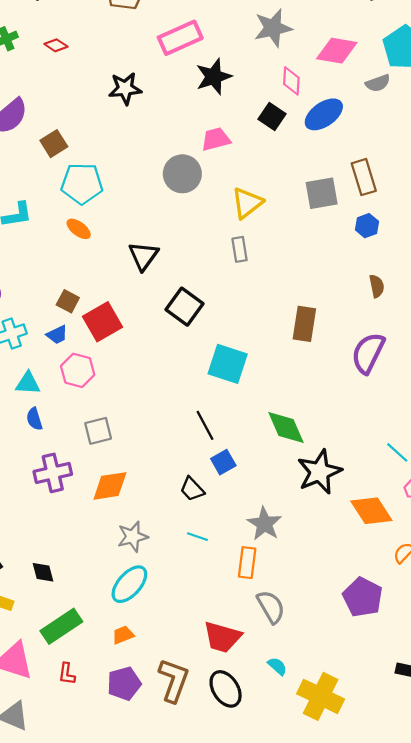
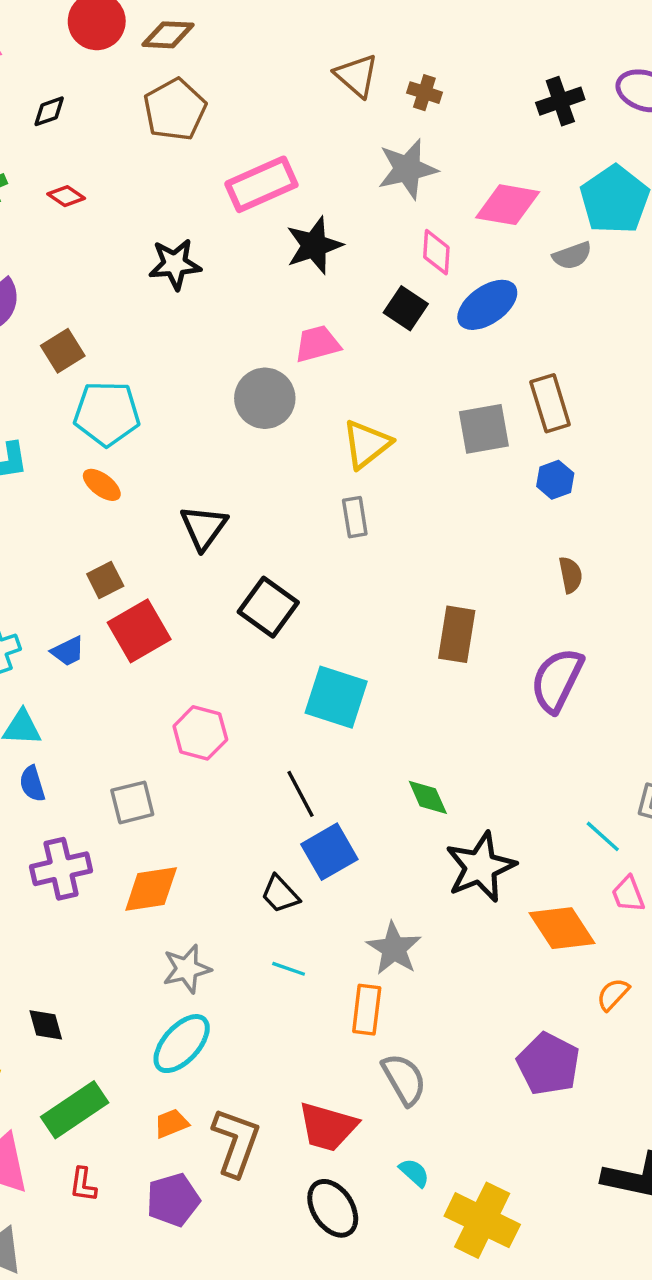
brown square: (68, 301) -> (105, 580), moved, turned 35
pink hexagon: (78, 370) -> (200, 733), moved
green diamond: (286, 428) -> (428, 797), size x0.7
blue square: (223, 462) -> (329, 852), size x1.4
brown L-shape: (174, 680) -> (236, 1142), moved

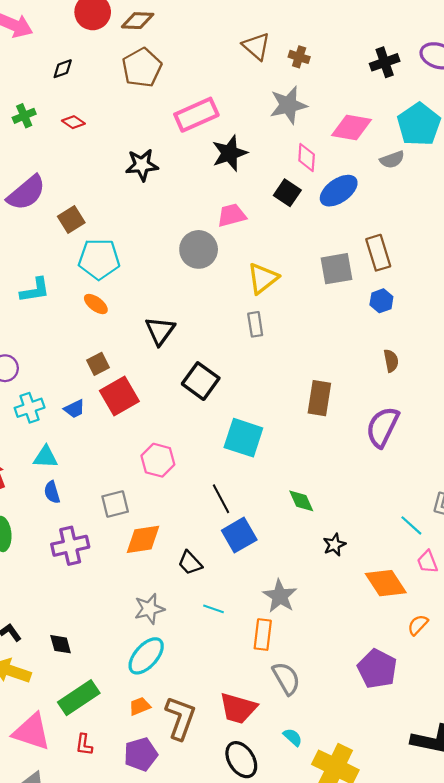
black star: (480, 867) -> (334, 545), size x0.5
orange diamond: (151, 889) -> (143, 539), moved
black trapezoid: (280, 894) -> (190, 563), moved

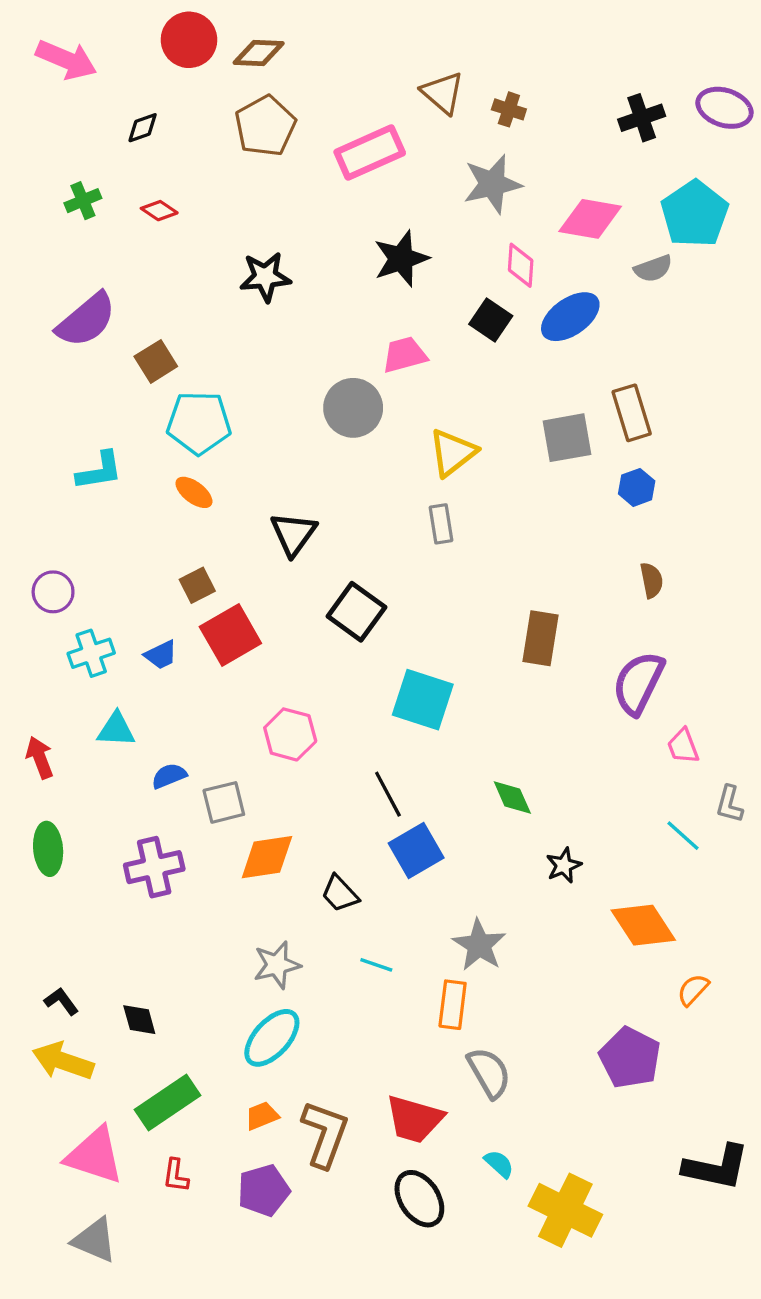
pink rectangle: (196, 115) -> (370, 153), moved
blue semicircle: (52, 492) -> (169, 776), moved, turned 85
pink trapezoid: (427, 562) -> (683, 746), moved

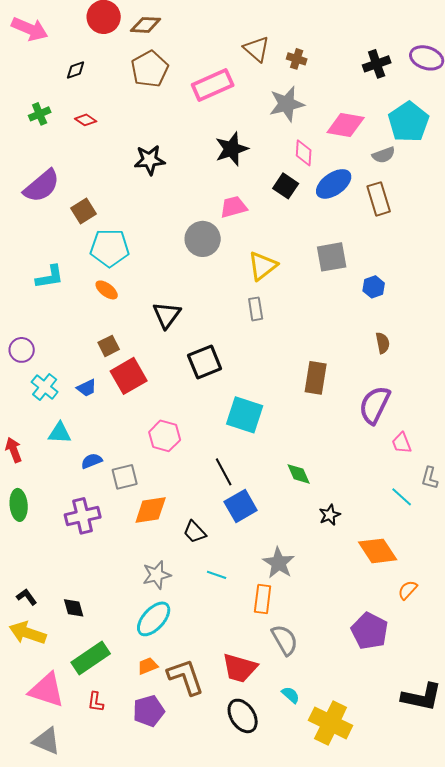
brown rectangle: (632, 413) -> (379, 199), moved
black square: (356, 612) -> (205, 362), turned 32
cyan cross: (91, 653) -> (45, 387), turned -32
brown L-shape: (325, 1134) -> (186, 677), turned -39

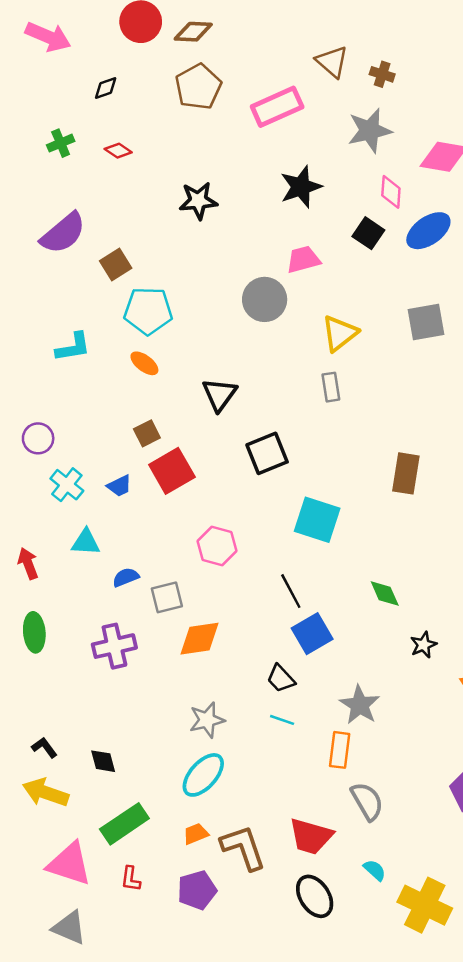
black trapezoid: (195, 532) -> (281, 679), moved

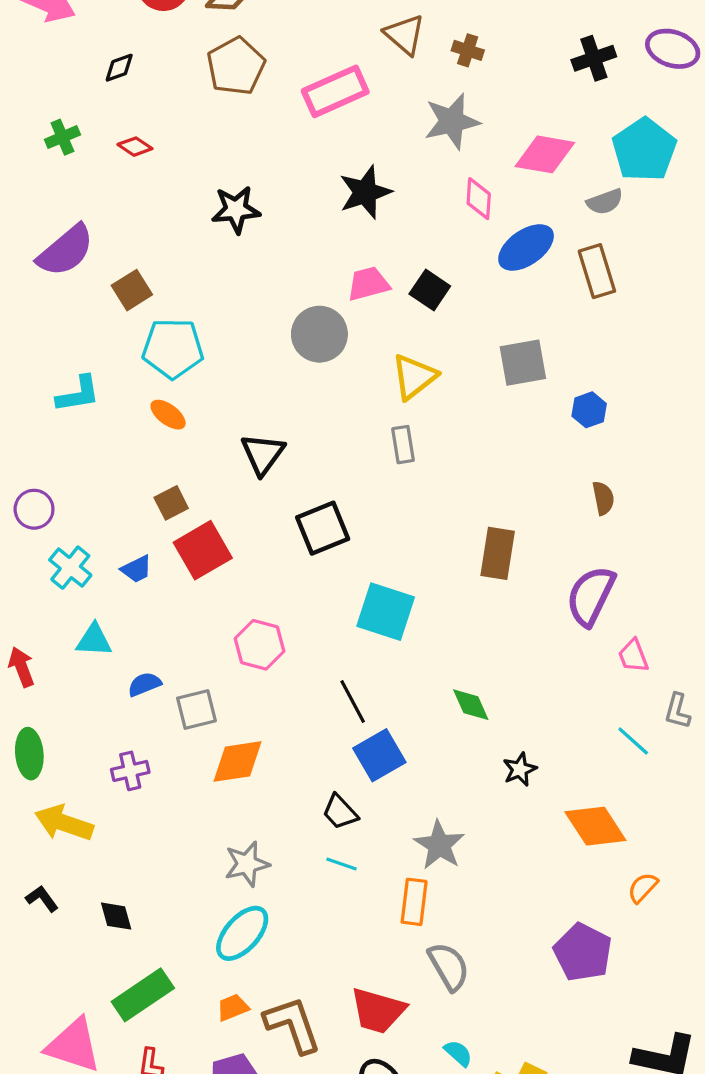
black square: (368, 233) -> (430, 290), moved
purple cross: (114, 646) -> (130, 771), size x0.7
yellow arrow: (46, 792) -> (64, 823), moved

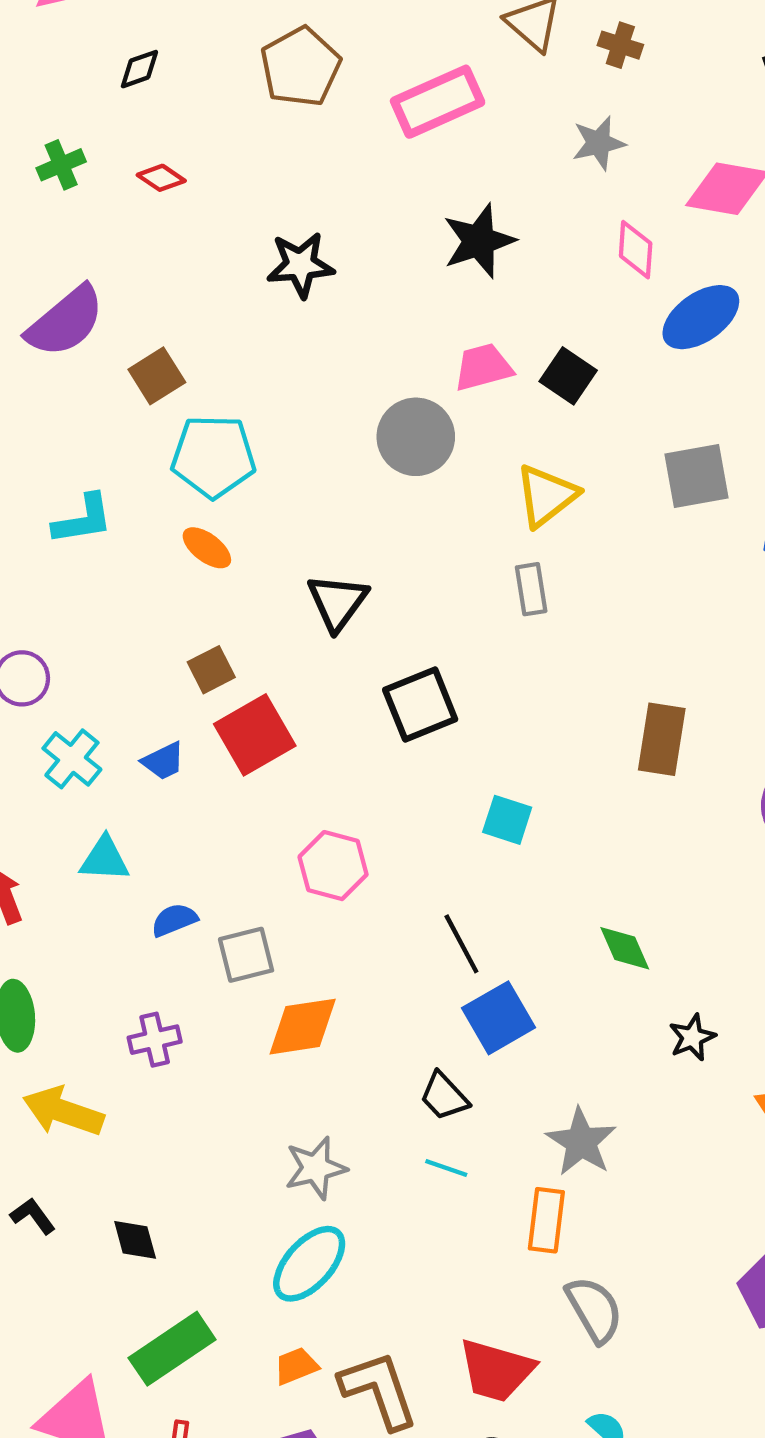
gray star: (452, 121) -> (599, 143), size x0.7
cyan square: (386, 612) -> (507, 820), size x0.6

